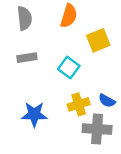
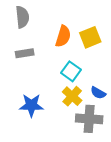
orange semicircle: (69, 16) -> (63, 36), moved
cyan square: (69, 68) -> (71, 71), moved
yellow cross: (79, 104) -> (72, 96), turned -30

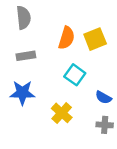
yellow cross: (72, 96) -> (62, 113), moved
blue star: (31, 105) -> (22, 93), moved
gray cross: (89, 119) -> (105, 125), moved, size x0.6

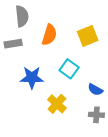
orange semicircle: (66, 38) -> (49, 35), moved
gray rectangle: (26, 56) -> (13, 44), moved
blue star: (22, 93) -> (32, 78), moved

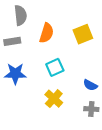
cyan square: (69, 69) -> (55, 67), moved, turned 30
blue star: (32, 78) -> (15, 74), moved

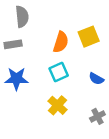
orange semicircle: (47, 33) -> (61, 42), moved
blue semicircle: (90, 85) -> (96, 79), moved
gray cross: (91, 109) -> (97, 116), turned -32

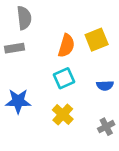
blue star: (16, 79) -> (18, 101), moved
blue semicircle: (96, 79) -> (105, 85), turned -32

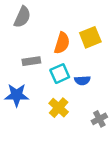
gray semicircle: (24, 18) -> (22, 17), turned 30
gray rectangle: (14, 48) -> (31, 61), moved
blue semicircle: (105, 85) -> (82, 80), moved

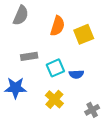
orange semicircle: (62, 43) -> (57, 26), moved

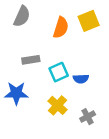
yellow square: (84, 34) -> (89, 21), moved
gray cross: (92, 110) -> (88, 117), moved

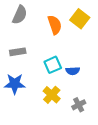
yellow square: (89, 21) -> (80, 19), turned -30
orange semicircle: (61, 28) -> (55, 25), turned -36
gray rectangle: (31, 60) -> (18, 52), moved

